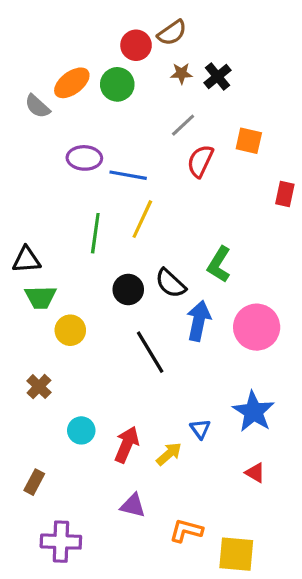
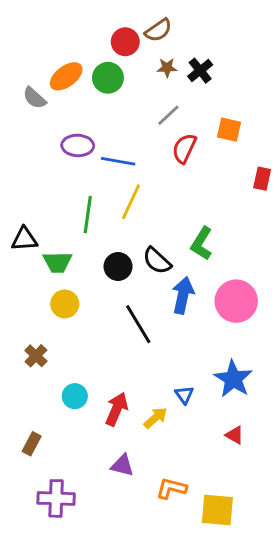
green trapezoid: (41, 297) -> (58, 262), moved

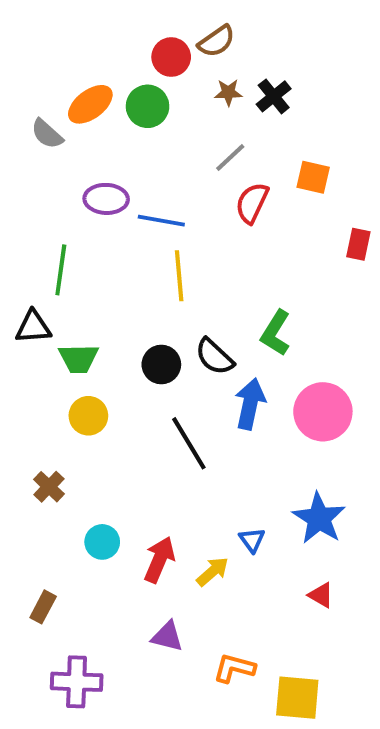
yellow line: (131, 202) -> (179, 276), turned -30
green line: (88, 215) -> (61, 270), moved

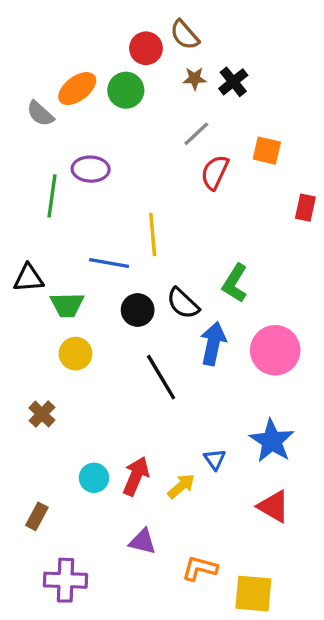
brown semicircle: (217, 41) -> (185, 35), turned 84
blue line: (161, 221) -> (109, 263), moved
green line: (61, 270) -> (52, 196), moved
cyan circle: (102, 542) -> (94, 478), moved
red triangle: (321, 595) -> (273, 506), size x1.5

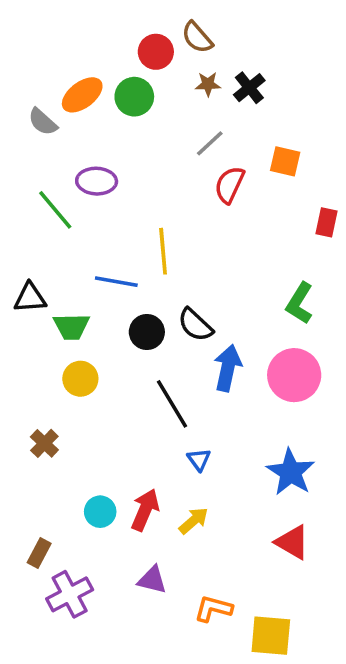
green line: (52, 196) -> (55, 210), turned -48
green L-shape: (235, 283) -> (300, 303), moved
blue triangle: (215, 459) -> (199, 460), moved
purple cross: (65, 580) -> (70, 594), moved, turned -30

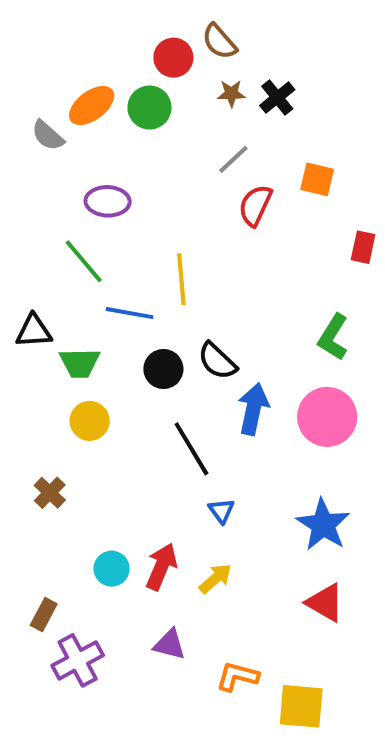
green line: (55, 210) -> (84, 261), moved

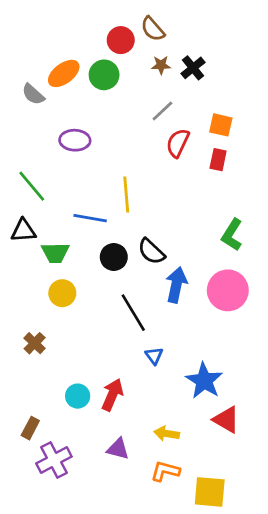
red rectangle: (363, 247) -> (218, 160), moved
green line: (84, 261) -> (32, 186), moved
blue star: (323, 525) -> (204, 381), moved
yellow arrow: (215, 579) -> (167, 434), moved, turned -130

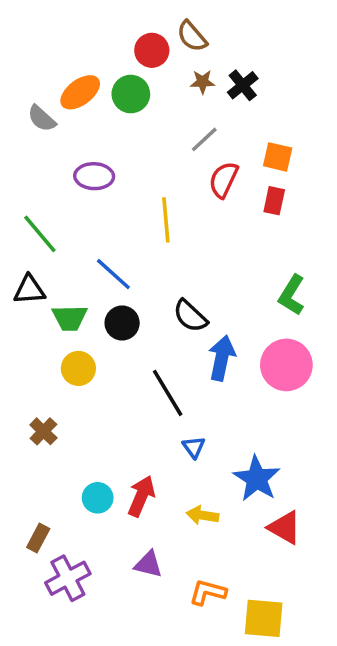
yellow line: (126, 194) -> (166, 220), moved
blue line: (90, 218) -> (113, 274), turned 32
black circle: (114, 257) -> (122, 323), moved
yellow arrow: (167, 434) -> (202, 515), moved

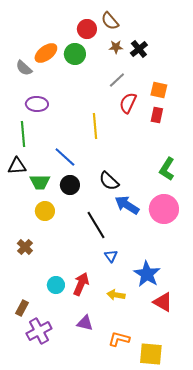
purple ellipse: (94, 176) -> (37, 104), moved
green line: (40, 234) -> (23, 134), turned 35
blue arrow: (222, 358) -> (127, 205), turned -70

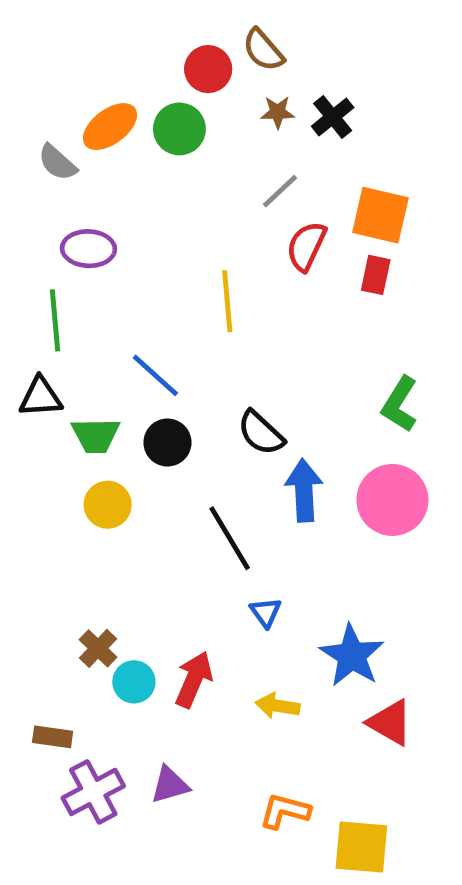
orange square: (159, 90) -> (380, 215), size x1.4
blue arrow: (127, 205) -> (304, 490), turned 55
brown cross: (25, 247) -> (98, 648), moved
brown rectangle: (22, 308) -> (53, 737), turned 70
purple triangle: (85, 323) -> (170, 785), moved, turned -30

